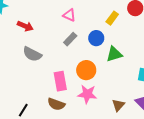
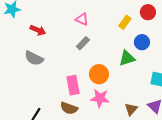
blue circle: (96, 38) -> (142, 42), moved
gray semicircle: (32, 54) -> (34, 58), moved

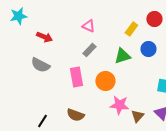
green triangle: (127, 58) -> (122, 56), moved
pink rectangle: (73, 85) -> (76, 77), moved
pink star: (100, 98) -> (119, 105), moved

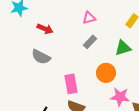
pink triangle: (88, 26) -> (89, 18), turned -40
pink rectangle: (76, 77) -> (71, 84), moved

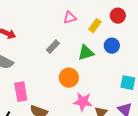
pink triangle: (89, 18) -> (70, 18), moved
pink rectangle: (71, 84) -> (21, 92), moved

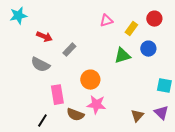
gray rectangle: (53, 47) -> (69, 50), moved
orange circle: (69, 78) -> (90, 80), moved
pink star: (83, 102) -> (96, 105), moved

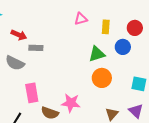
red circle: (154, 19) -> (135, 28), moved
yellow rectangle: (131, 29) -> (106, 27), turned -32
gray rectangle: (69, 50) -> (36, 48), moved, turned 48
orange circle: (90, 80) -> (102, 78), moved

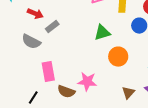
gray rectangle: (36, 48) -> (52, 27), turned -40
green triangle: (97, 54) -> (102, 33), moved

